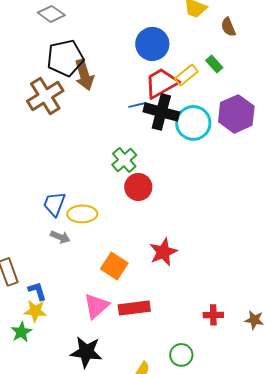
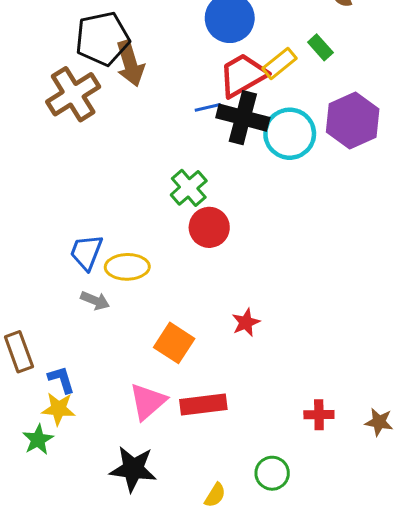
red star: (163, 252) -> (246, 322), size x0.7

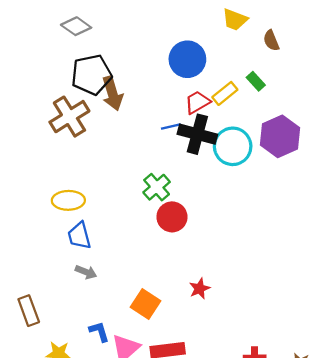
red trapezoid: (243, 75) -> (197, 102), size x0.7
blue trapezoid: (86, 252) -> (79, 236), turned -36
yellow ellipse: (127, 267) -> (68, 200), moved
blue L-shape: (61, 380) -> (99, 332), moved

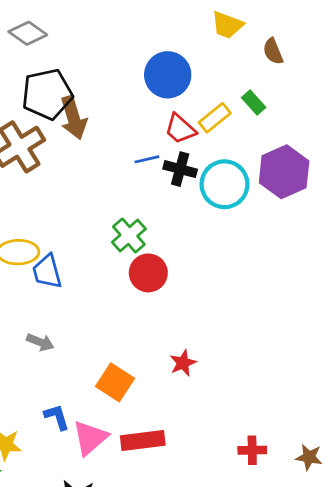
red trapezoid: (197, 102) -> (180, 129), turned -108
black cross: (197, 134) -> (180, 169), size x0.7
blue trapezoid: (79, 236) -> (47, 272), moved

